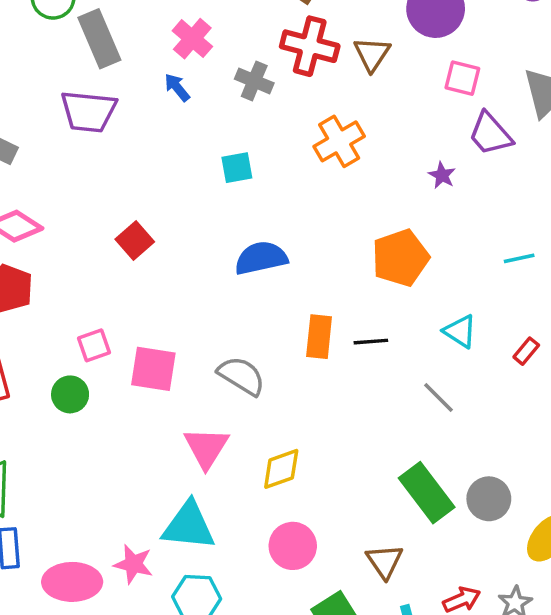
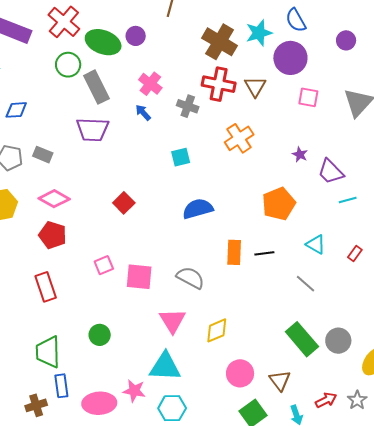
purple trapezoid: (490, 134) -> (331, 172), moved
green circle: (70, 394) -> (100, 335), moved
pink circle: (293, 546) -> (240, 373), moved

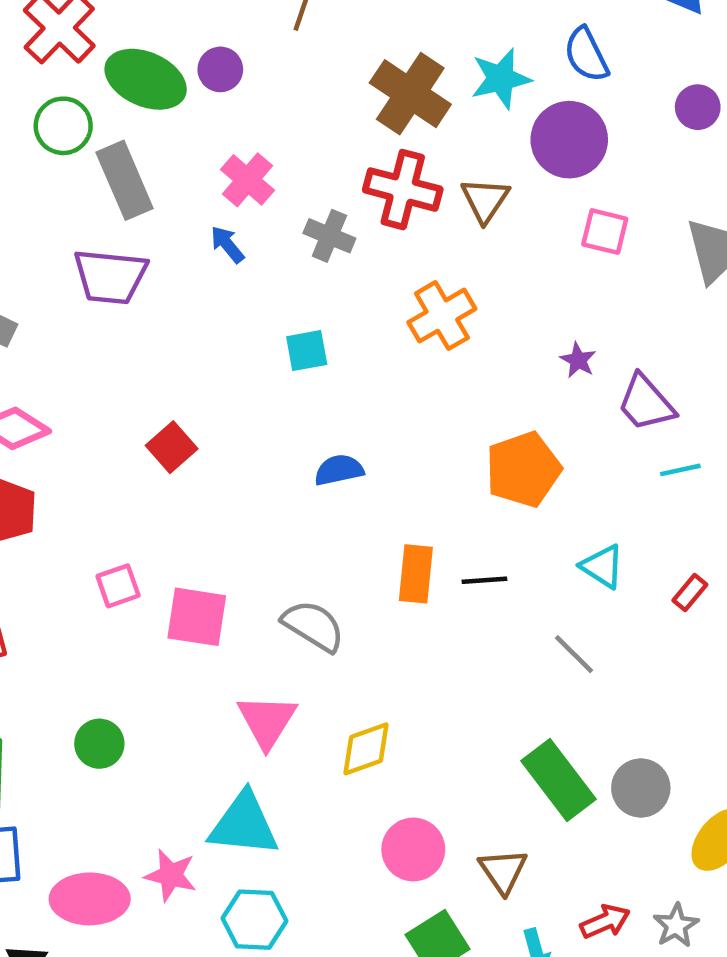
blue semicircle: (198, 209) -> (339, 470), size x0.7

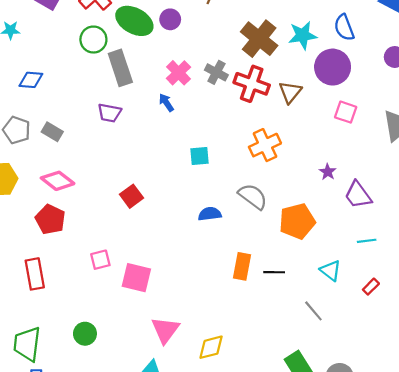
gray cross: (329, 236) -> (216, 72), moved
purple trapezoid: (110, 276) -> (109, 113), size x0.7
cyan line: (680, 470) -> (367, 241), moved
gray semicircle: (313, 626) -> (253, 196), moved

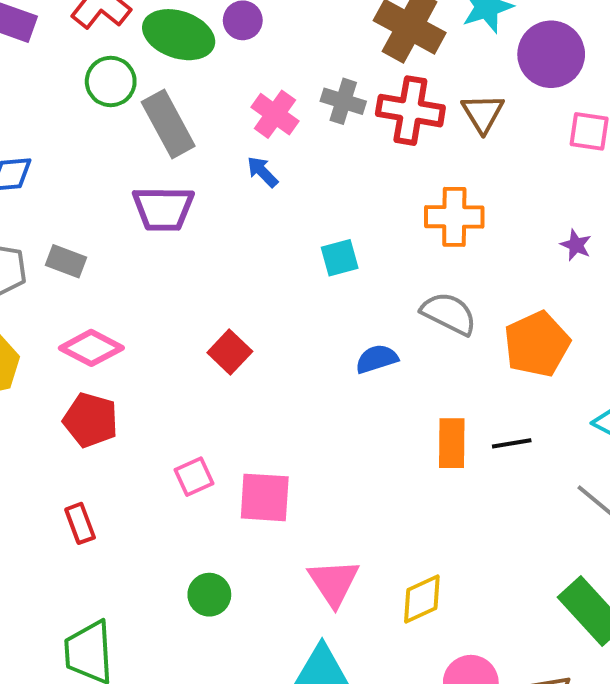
purple trapezoid: (109, 113) -> (163, 209), size x1.4
orange cross: (265, 145) -> (454, 217), turned 36
red rectangle: (35, 274) -> (80, 523), size x0.7
green circle: (85, 334) -> (209, 595), moved

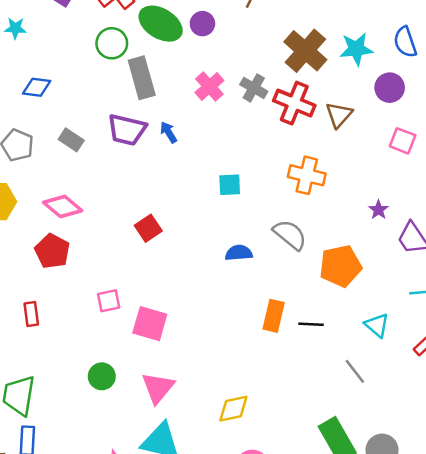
purple circle: (551, 54) -> (390, 88), size x0.7
blue arrow: (262, 172) -> (168, 132), moved
gray rectangle: (66, 261) -> (71, 140), moved
pink triangle: (334, 583) -> (158, 388), moved

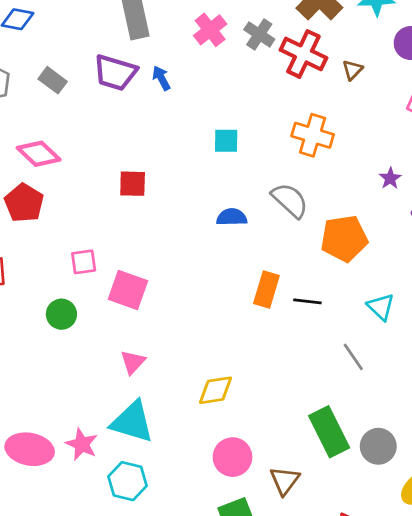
brown triangle: (339, 115) -> (352, 70), size x0.7
red square: (148, 228) -> (133, 184), turned 32
green circle: (102, 376) -> (61, 314), moved
pink triangle: (158, 388) -> (133, 362), size x0.7

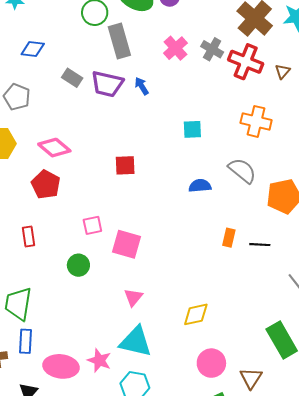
gray rectangle: (53, 80) -> (72, 78), moved
orange rectangle: (266, 290) -> (229, 238), size x0.7

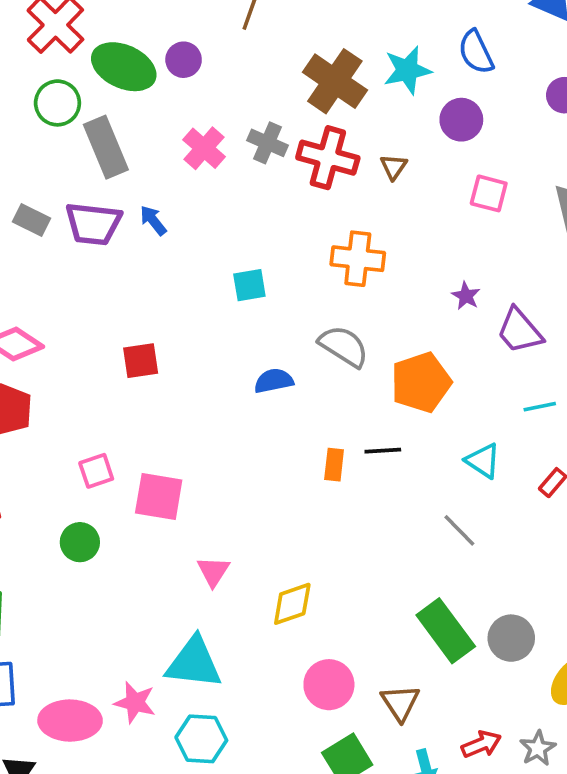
black line: (260, 245) -> (383, 451), moved
pink triangle: (133, 297) -> (213, 571), moved

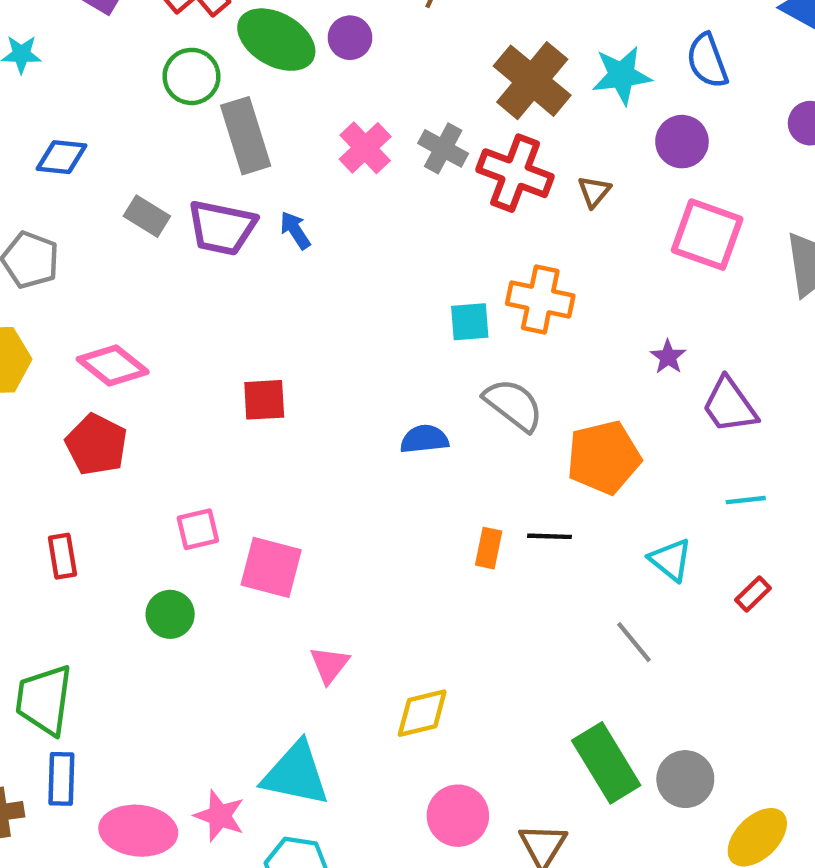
pink square: (489, 193) -> (707, 235), size x1.5
cyan square: (249, 285) -> (470, 322), moved

